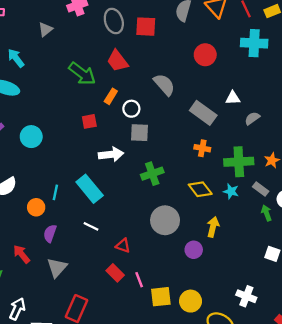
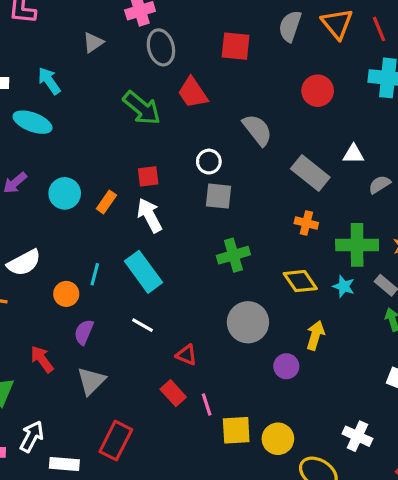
gray ellipse: (114, 21) -> (161, 47), moved
orange rectangle: (111, 96) -> (106, 202), moved
white arrow: (111, 154) -> (149, 215), moved, turned -115

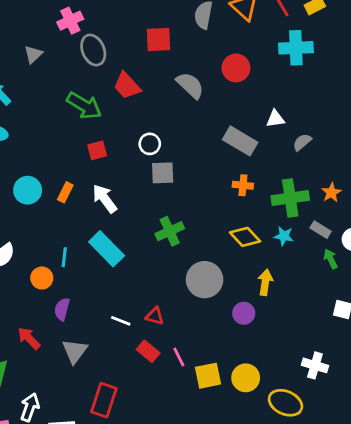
gray semicircle: (257, 130) -> (190, 85), moved
red square: (148, 176) -> (97, 150), moved
green cross: (233, 255) -> (170, 231), moved
white line: (142, 325) -> (121, 321), moved

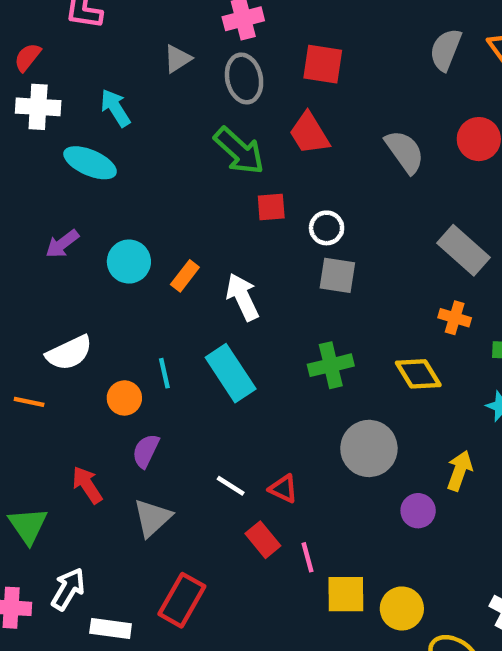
red square: (158, 39) -> (323, 64), moved
gray ellipse: (93, 50) -> (244, 78), moved
red square: (97, 150) -> (271, 207), moved
yellow diamond: (245, 237) -> (418, 374), moved
cyan line: (64, 257) -> (164, 373), turned -30

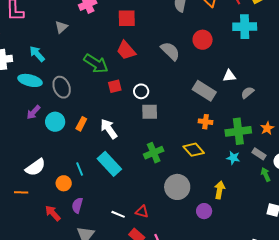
gray ellipse: (244, 78) -> (62, 87), moved
purple arrow: (62, 244) -> (33, 112), moved
red arrow: (87, 485) -> (53, 213), moved

